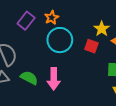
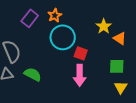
red square: (91, 46) -> (81, 53), moved
pink arrow: (54, 79) -> (80, 75), moved

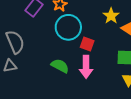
green semicircle: (33, 74) -> (60, 66), moved

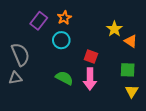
cyan circle: (68, 27) -> (61, 40), moved, size x0.7

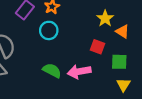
red square: (91, 57) -> (98, 47), moved
pink arrow: (90, 79) -> (79, 72), turned 80

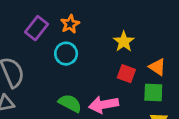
yellow star: (105, 19) -> (124, 41), moved
orange triangle: (122, 32) -> (157, 67), moved

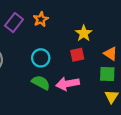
cyan circle: (66, 54) -> (41, 58), moved
red square: (126, 74) -> (77, 55), moved, turned -32

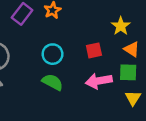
yellow star: (84, 33) -> (121, 26), moved
pink arrow: (68, 84) -> (99, 81), moved

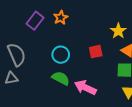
pink arrow: (99, 81) -> (85, 88), moved, turned 35

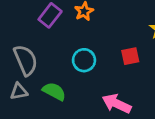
green semicircle: (61, 78) -> (54, 91), moved

